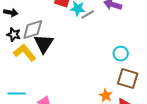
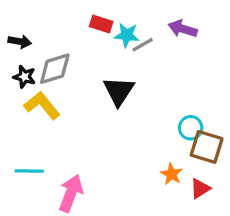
black triangle: (44, 44) -> (119, 91), moved
cyan circle: (121, 54) -> (191, 128), moved

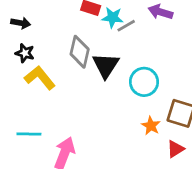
gray diamond: (55, 69) -> (80, 52), moved, turned -60
cyan circle: (191, 128) -> (144, 82), moved, size x1.4
orange star: (171, 174) -> (151, 126), moved

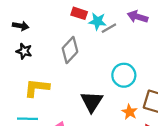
gray diamond: (80, 52) -> (70, 50), turned 30
black triangle: (106, 65) -> (92, 102), moved
yellow L-shape: (40, 78) -> (37, 88), moved, turned -45

